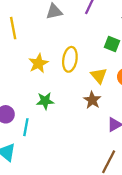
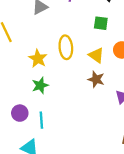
green star: (45, 101) -> (40, 85), moved

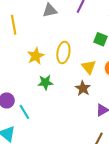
green star: (40, 85) -> (45, 82), moved
cyan line: (41, 120) -> (24, 112), turned -42

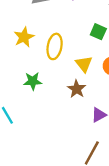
yellow star: (36, 56) -> (24, 37), moved

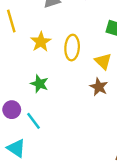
green star: (33, 81) -> (39, 84), moved, turned 30

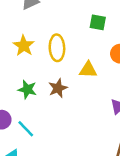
yellow triangle: (103, 61) -> (88, 70), moved, turned -36
brown star: (99, 87) -> (58, 88), moved, turned 30

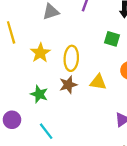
brown star: (58, 88) -> (68, 85), moved
cyan line: (26, 129) -> (46, 131), moved

